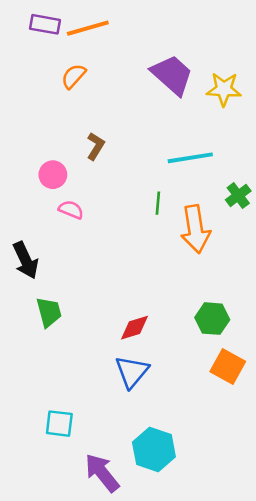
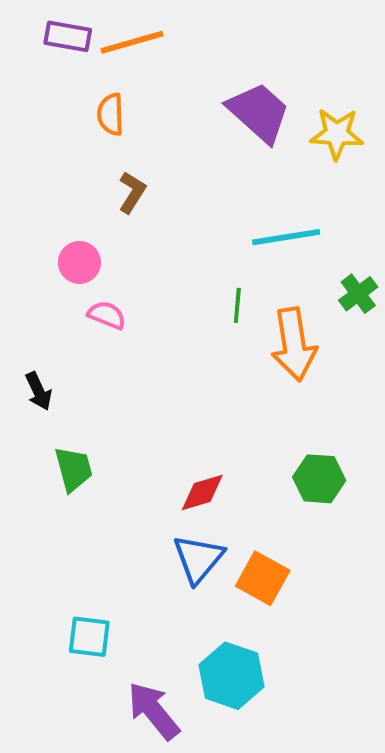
orange semicircle: (74, 76) -> (111, 114), turned -44
brown L-shape: (96, 146) -> (132, 192), moved
black arrow: (26, 260) -> (39, 391), size x0.7
orange square: (228, 367) -> (263, 578), moved

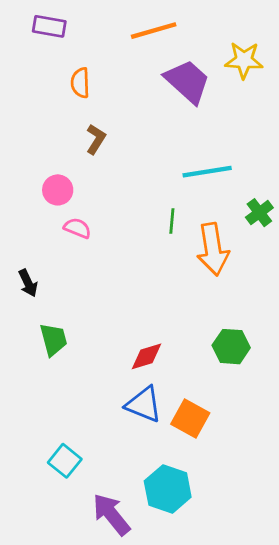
orange line: (132, 42) -> (154, 31), moved
yellow star: (337, 134) -> (244, 60), moved
blue triangle: (198, 559) -> (144, 404), turned -48
cyan square: (89, 637) -> (65, 461), turned 32

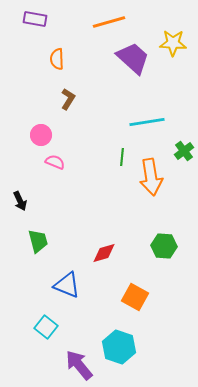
blue triangle: (144, 404) -> (67, 285), moved

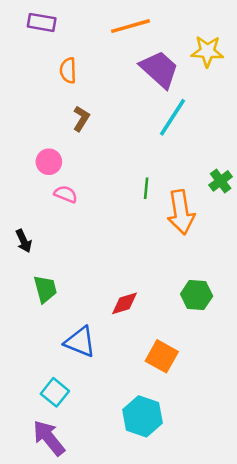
cyan line: (147, 122) -> (173, 117), moved, turned -48
purple arrow: (79, 365) -> (49, 438), moved

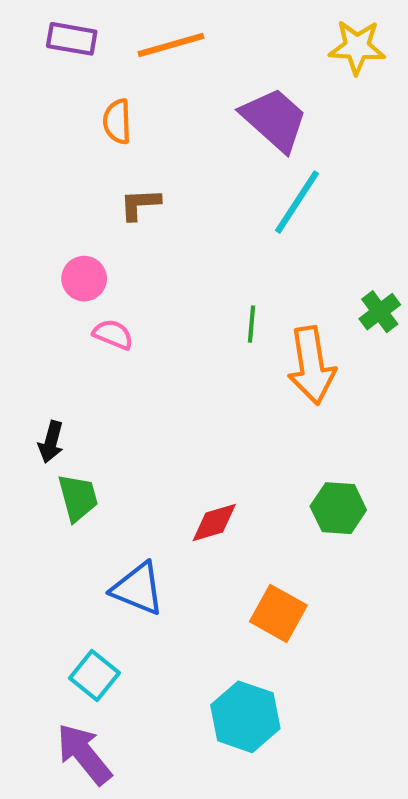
orange line: (131, 26) -> (171, 45), moved
yellow star: (207, 51) -> (357, 47), moved
brown L-shape: (81, 119) -> (140, 204), turned -125
black arrow: (24, 241) -> (51, 442), moved, turned 40

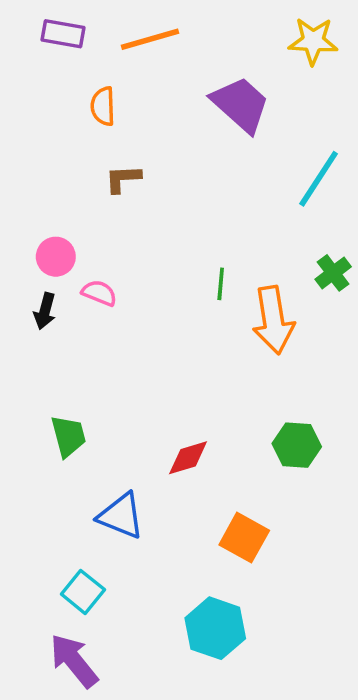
cyan line: (297, 202) -> (319, 179), moved
pink circle: (84, 279) -> (56, 257), moved
black arrow: (51, 442) -> (45, 311), moved

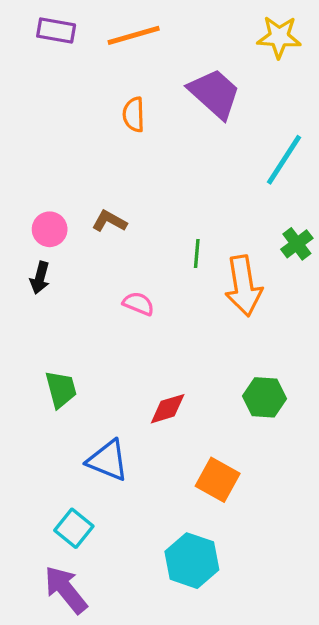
orange semicircle: (103, 106) -> (134, 115), moved
brown L-shape: (123, 179) -> (109, 221), moved, turned 32
pink semicircle: (99, 293) -> (138, 304), moved

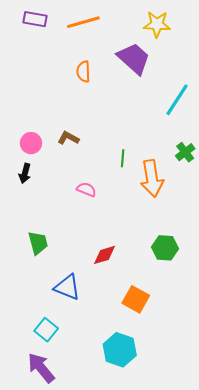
yellow star: (279, 37) -> (157, 24), moved

